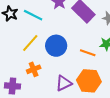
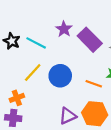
orange cross: (34, 69) -> (17, 98), moved

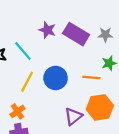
cyan line: (36, 43) -> (23, 51), turned 36

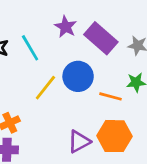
blue circle: (56, 78) -> (78, 76), moved
yellow line: (27, 82) -> (45, 88), moved

